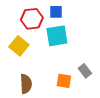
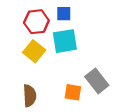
yellow square: (19, 46) -> (34, 51), moved
gray rectangle: (85, 71) -> (97, 81), size x1.5

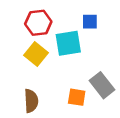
blue square: (64, 14) -> (90, 22), moved

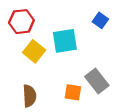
blue square: (90, 22) -> (100, 20), moved, turned 35
red hexagon: (38, 23) -> (21, 22), moved

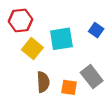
blue square: (100, 20) -> (96, 30), moved
brown semicircle: (29, 96) -> (43, 82), moved

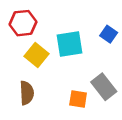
brown semicircle: (43, 82) -> (27, 93), moved

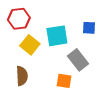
blue square: (109, 34) -> (89, 28), turned -32
gray rectangle: (104, 87) -> (78, 60), moved

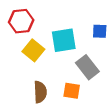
brown semicircle: (22, 76) -> (40, 92), moved

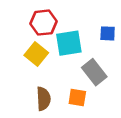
red hexagon: (21, 21) -> (43, 23), moved

